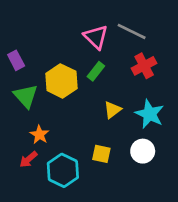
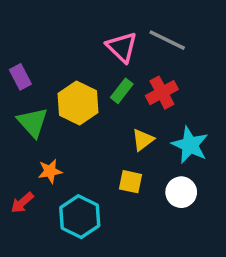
red cross: (144, 66) -> (162, 93), moved
orange star: (39, 135) -> (50, 171), turned 30
yellow square: (101, 154) -> (130, 182), moved
red arrow: (28, 159) -> (22, 203), moved

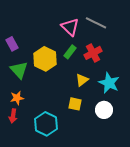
orange star: (50, 171) -> (17, 98), moved
red arrow: (22, 203) -> (13, 116), turned -40

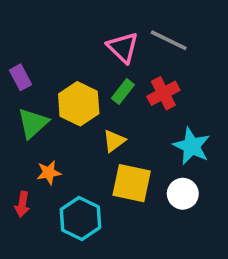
green triangle: (19, 70) -> (33, 123), turned 30
yellow triangle: (82, 80) -> (114, 141), moved
orange star: (17, 98) -> (49, 173), moved
yellow square: (75, 104) -> (132, 183), size x1.6

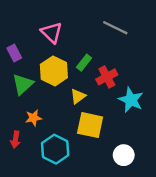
pink triangle: (123, 47) -> (52, 32), moved
red cross: (163, 93) -> (107, 77), moved
white circle: (183, 194) -> (124, 155), moved

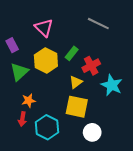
yellow triangle: (78, 96) -> (76, 82), moved
red arrow: (15, 140) -> (22, 119), moved
white circle: (124, 155) -> (92, 132), moved

